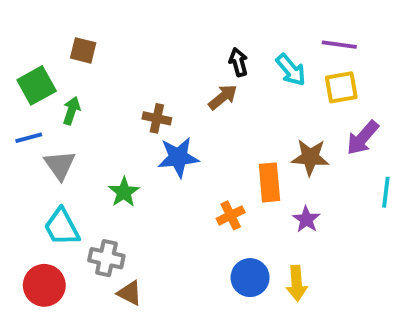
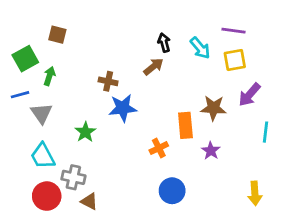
yellow arrow: (297, 283) -> (255, 193), moved
red circle: (44, 285) -> (47, 196), moved

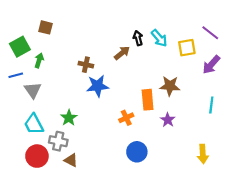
purple line: (233, 31) -> (210, 33), moved, turned 30
black arrow: (164, 43) -> (138, 38), moved
purple arrow: (249, 95) -> (211, 65), moved
green star: (85, 132) -> (69, 118), moved

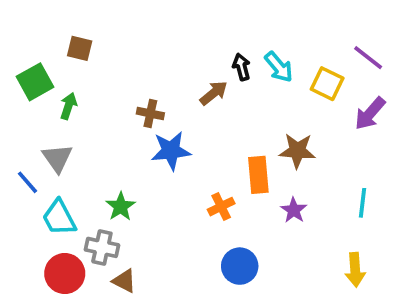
yellow square: (187, 48) -> (327, 84), turned 36
blue line: (16, 75) -> (28, 182), moved, turned 64
cyan line: (211, 105) -> (363, 203), moved

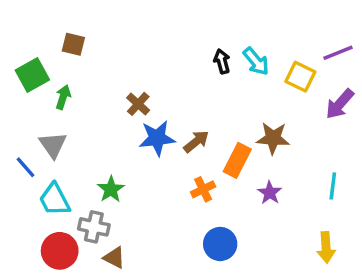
purple line: (368, 58) -> (338, 53), turned -60
brown arrow: (214, 93) -> (196, 142), moved
brown cross: (150, 113) -> (138, 104), turned 30
orange rectangle: (258, 175) -> (237, 160), turned 32

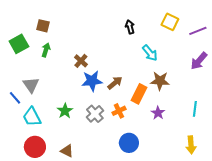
black arrow: (222, 61) -> (130, 27), moved
cyan arrow: (256, 61) -> (150, 53), moved
yellow square: (300, 77) -> (170, 22), moved
green arrow: (63, 97) -> (46, 50), moved
gray cross: (94, 227) -> (95, 114), moved, turned 36

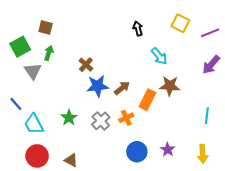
gray triangle: (31, 85) -> (33, 71), moved
purple star: (158, 113) -> (168, 150), moved

